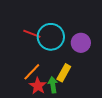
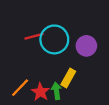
red line: (32, 34) -> (34, 36), turned -36
orange line: (32, 72) -> (20, 88), moved

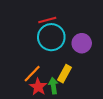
red line: (34, 36) -> (47, 20), moved
orange line: (20, 88) -> (32, 74), moved

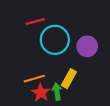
red line: (47, 20) -> (35, 22), moved
orange line: (32, 74) -> (34, 79), turned 30

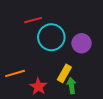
orange line: (34, 79) -> (15, 73), moved
green arrow: (57, 92) -> (71, 86), moved

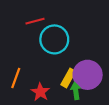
purple circle: (82, 43) -> (88, 75), moved, size x1.4
orange line: (15, 73) -> (16, 78), turned -54

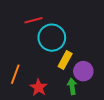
purple circle: (88, 75) -> (83, 71), size x0.7
yellow rectangle: (68, 78) -> (65, 60), moved

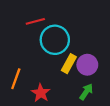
purple circle: (83, 71) -> (87, 65), moved
green arrow: (72, 86) -> (86, 92), moved, turned 42

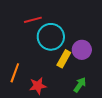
purple circle: (87, 65) -> (82, 50), moved
red star: (41, 93) -> (38, 86), turned 30

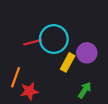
red line: (33, 20) -> (33, 42), moved
red star: (38, 86) -> (29, 91), moved

